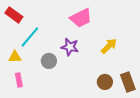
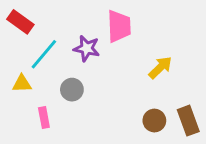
pink trapezoid: (81, 18) -> (119, 26), turned -65
purple star: (70, 47) -> (87, 48), moved
pink rectangle: (19, 80) -> (44, 118), moved

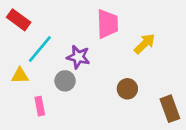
purple star: (87, 48) -> (78, 57), moved
yellow arrow: (160, 68) -> (145, 44), moved
brown circle: (154, 121) -> (127, 89), moved

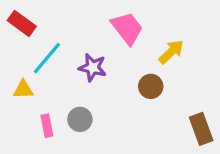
pink trapezoid: (107, 24) -> (127, 28), turned -36
gray circle: (65, 81) -> (80, 119), moved
brown circle: (127, 89) -> (151, 86), moved

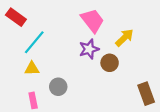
purple star: (93, 67) -> (89, 49), moved, turned -30
yellow triangle: (23, 90) -> (32, 69), moved
pink rectangle: (47, 126) -> (33, 100), moved

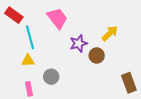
pink trapezoid: (92, 21) -> (57, 18), moved
cyan line: (34, 42) -> (30, 37), turned -55

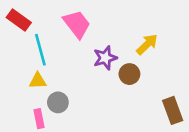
gray circle: (51, 77) -> (58, 102), moved

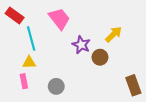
purple star: (105, 58) -> (81, 45), turned -30
gray circle: (58, 102) -> (56, 86), moved
pink rectangle: (39, 119) -> (24, 81), moved

